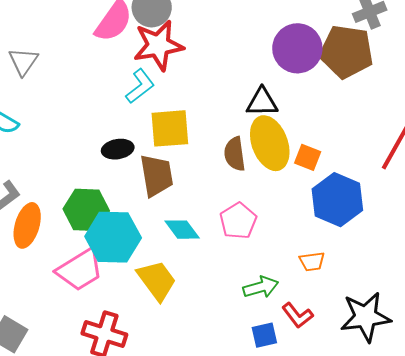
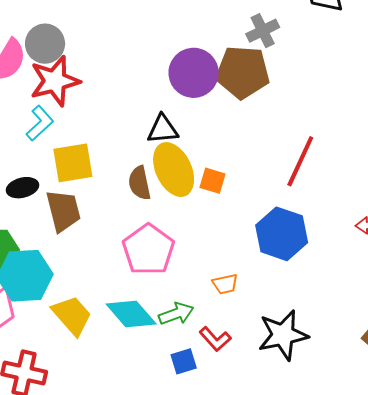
blue hexagon: (337, 200) -> (282, 234), moved
pink pentagon: (238, 221) -> (148, 250), size x1.4
cyan diamond: (182, 230) -> (131, 314), moved, size x1.4

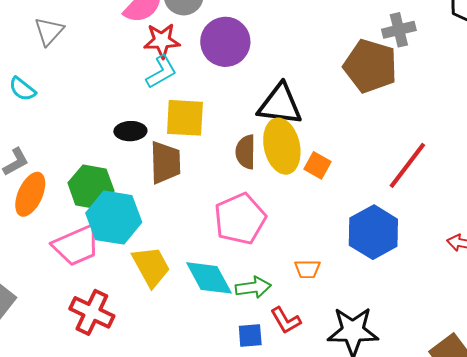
purple circle: (194, 73) -> (225, 42), moved
red star: (55, 81) -> (162, 41), moved, size x0.7
black triangle: (163, 129) -> (280, 104), size x1.4

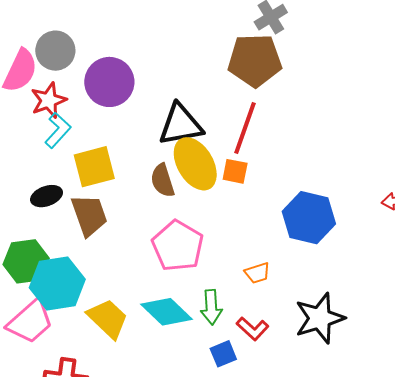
red line: (407, 165) -> (245, 128), moved
green arrow: (253, 287) -> (211, 307), turned 112

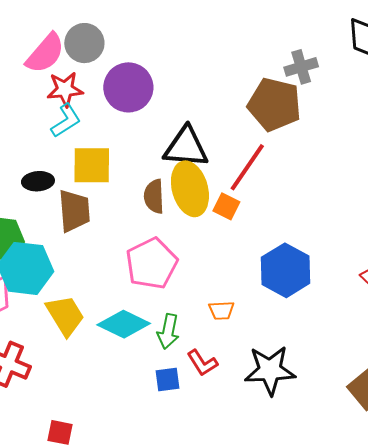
cyan diamond: (166, 312) -> (124, 324), turned -33

